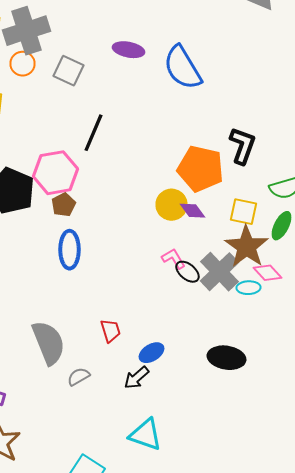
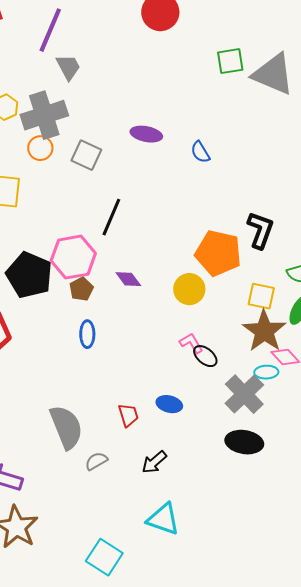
blue semicircle: (182, 68) -> (200, 152), size x0.5
purple diamond: (192, 211) -> (128, 279), moved
blue ellipse: (70, 250) -> (87, 334), size x0.7
gray cross: (220, 272) -> (244, 394), moved
blue ellipse: (152, 353) -> (169, 404), moved, turned 45

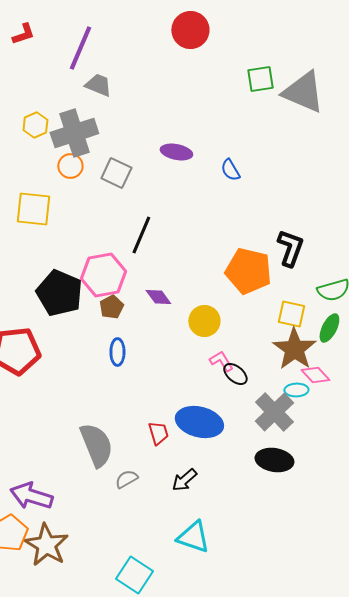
gray trapezoid: (68, 67) -> (98, 85), turned -40
yellow circle: (189, 289) -> (204, 321), moved
blue ellipse: (169, 404) -> (199, 422), size x1.8

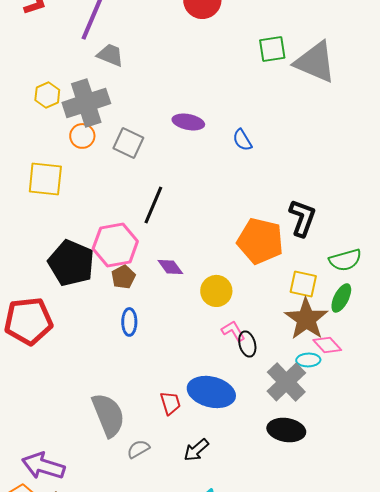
black ellipse: (235, 374) -> (247, 344), turned 35

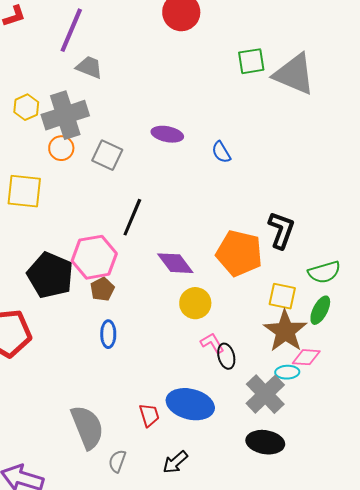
purple diamond: (170, 267) -> (175, 263), moved, size x1.4
pink diamond: (327, 345) -> (306, 357), turned -44
gray semicircle: (138, 449) -> (117, 461), turned -40

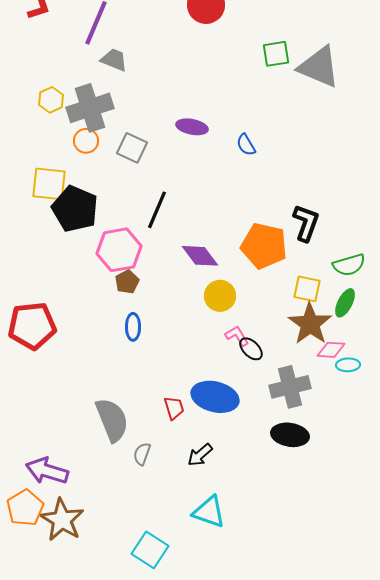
black pentagon: (50, 275) -> (75, 209), moved
black ellipse: (226, 356) -> (251, 349), turned -30
cyan ellipse: (287, 372) -> (348, 365), moved
gray cross: (265, 394) -> (290, 387), turned 30

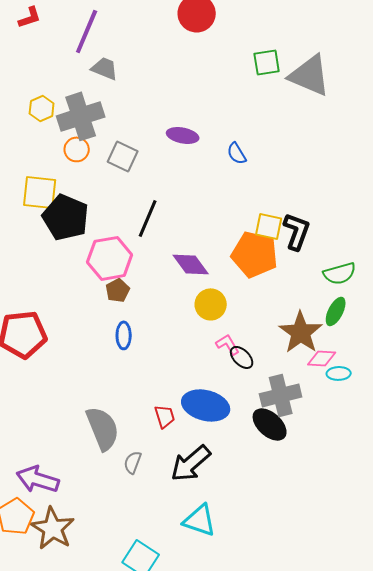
yellow square: (307, 289) -> (269, 226), moved
black ellipse: (290, 435) -> (270, 424), moved, turned 33
black arrow: (200, 455) -> (191, 463), size x1.6

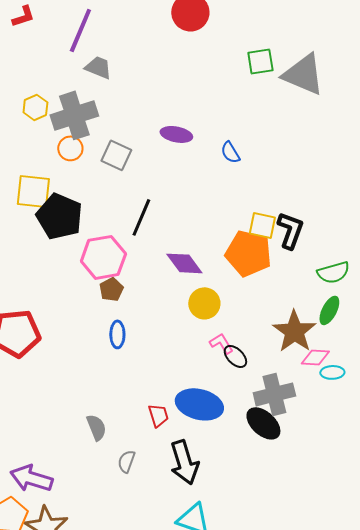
gray semicircle: (103, 428) -> (96, 427), size x0.6
black arrow: (191, 463) -> (184, 462), turned -66

